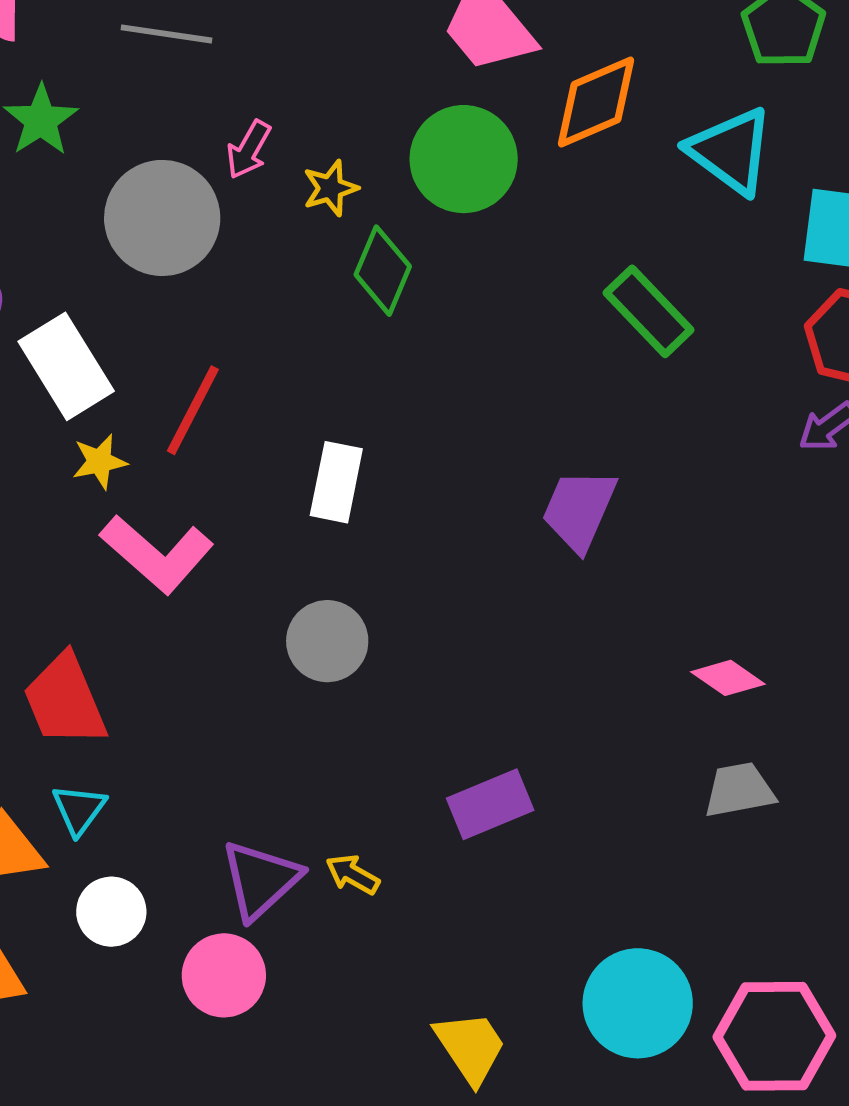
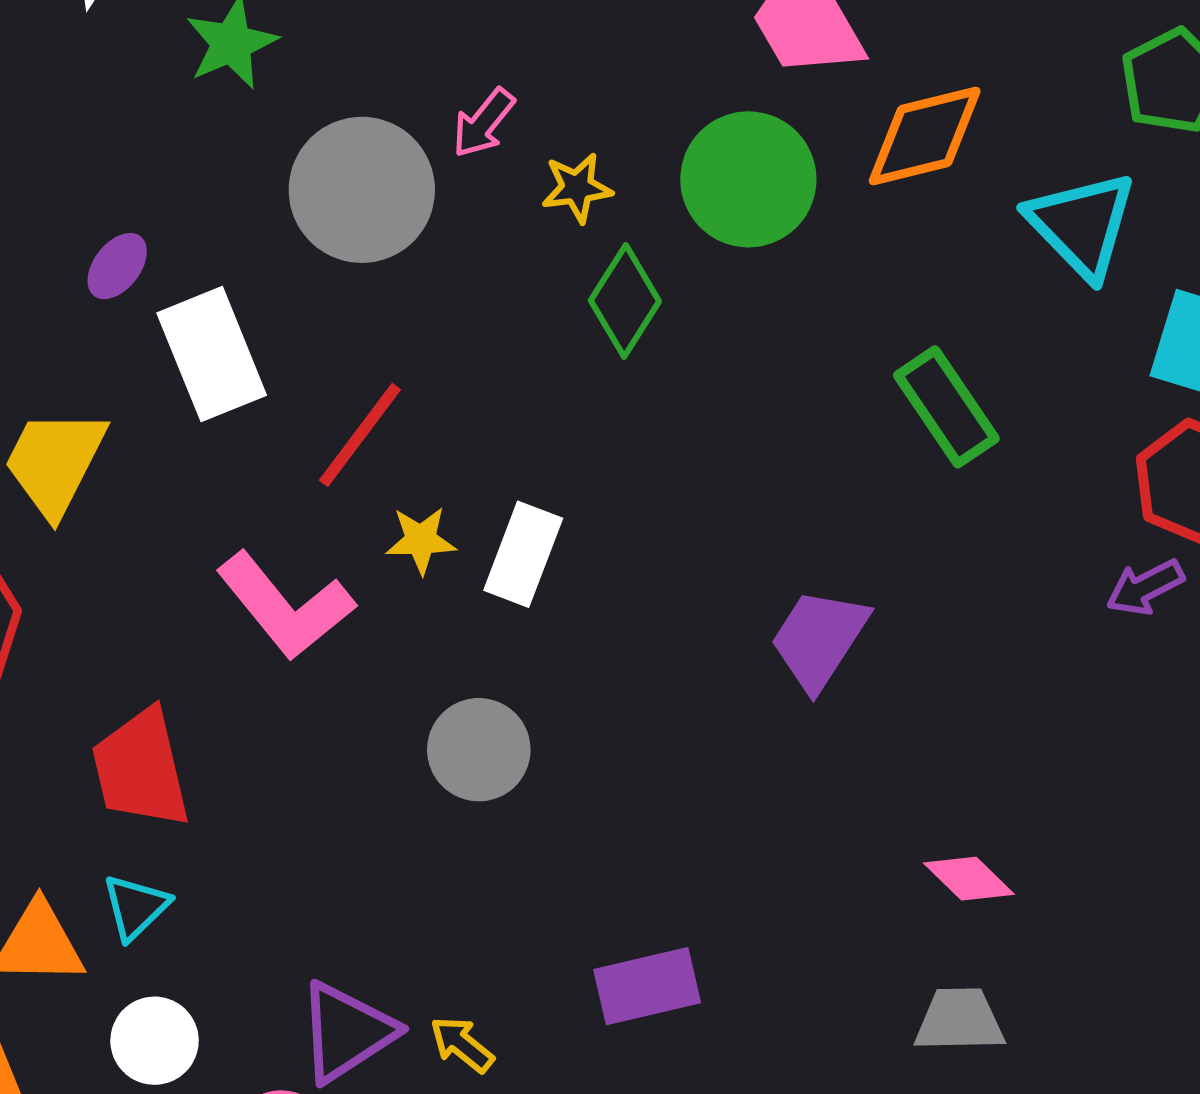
yellow star: (99, 462) -> (421, 540), moved

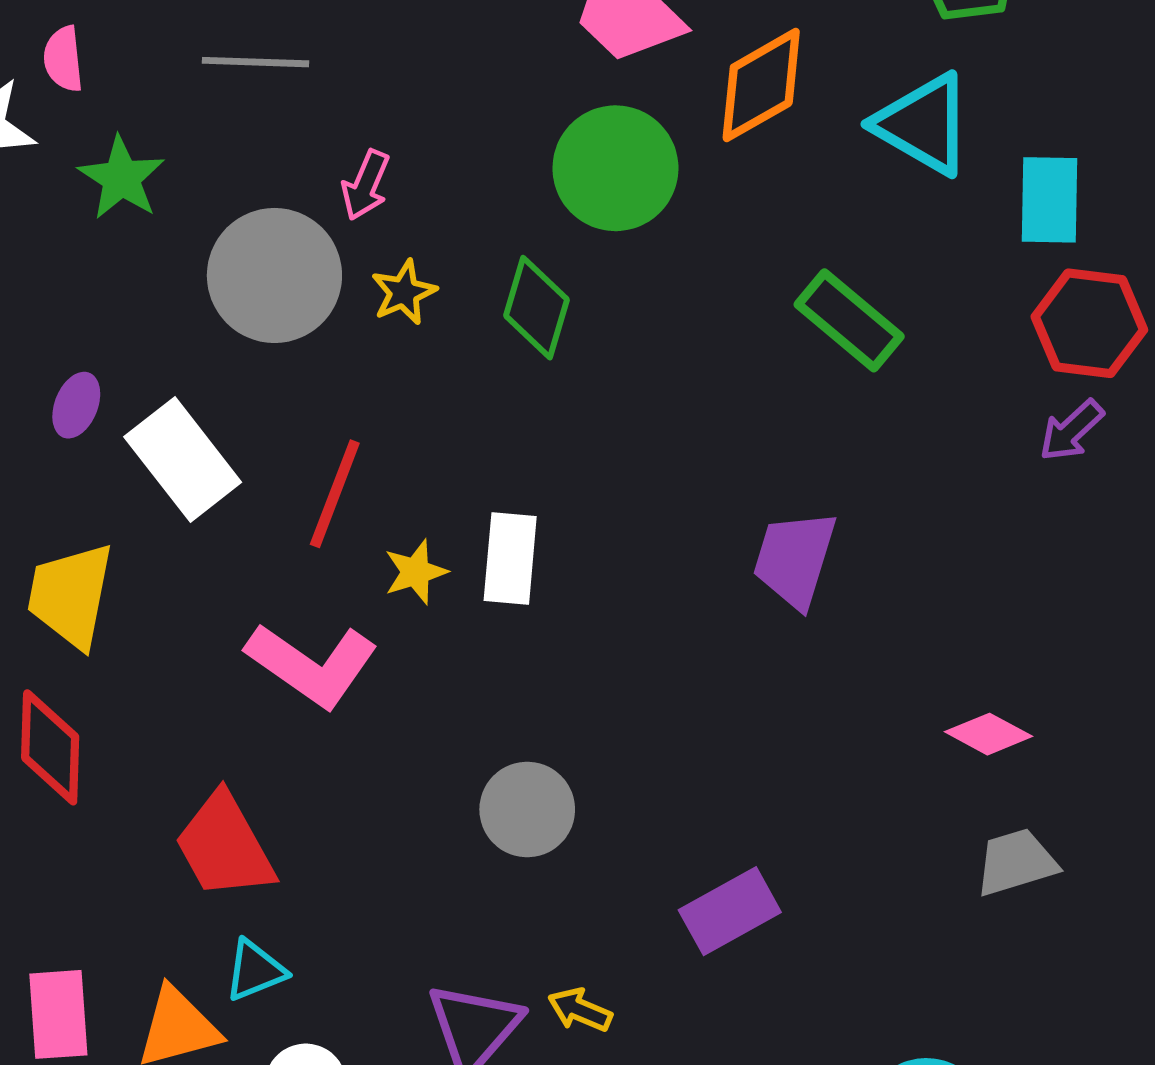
yellow star: (577, 188) -> (404, 292), moved
gray circle: (479, 750) -> (527, 809), moved
cyan triangle: (136, 907) -> (255, 970), turned 38

